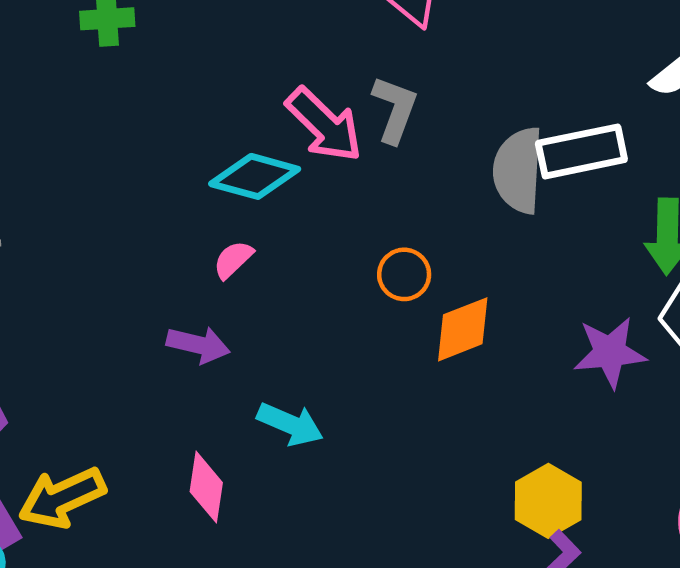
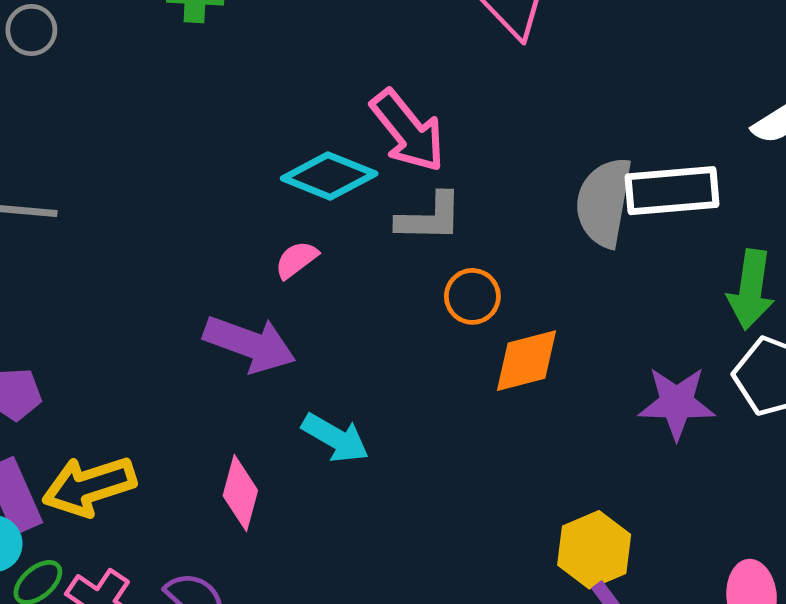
gray L-shape: (395, 109) -> (430, 218), moved, turned 64
purple arrow: (198, 345) -> (250, 344), size x1.4

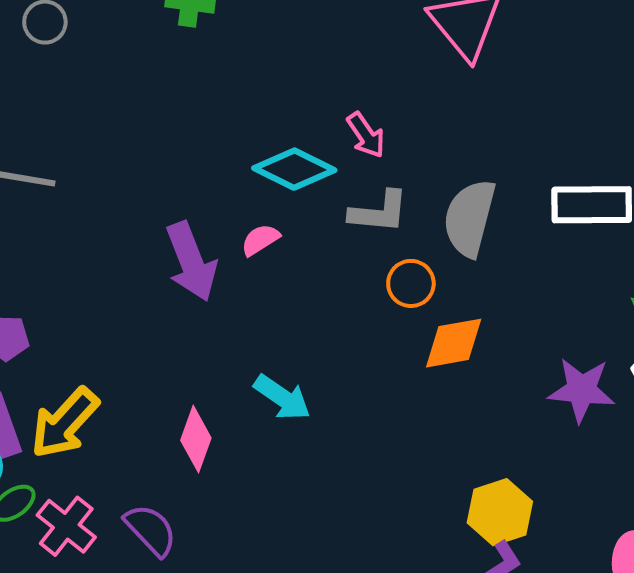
pink arrow: (408, 131) -> (366, 135), size x0.6
gray semicircle: (604, 202) -> (469, 218), moved
purple arrow: (250, 344) -> (191, 262), moved, turned 44
yellow arrow: (89, 486) -> (65, 423), turned -34

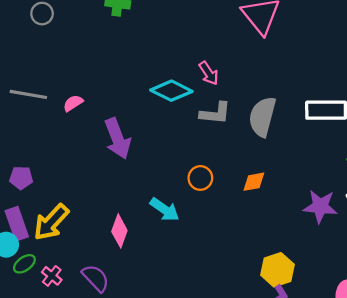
pink semicircle: (260, 240) -> (73, 103), moved
orange circle: (411, 283) -> (200, 178), moved
orange diamond: (454, 343) -> (254, 182), size x0.7
pink cross: (66, 526) -> (52, 276), size x0.7

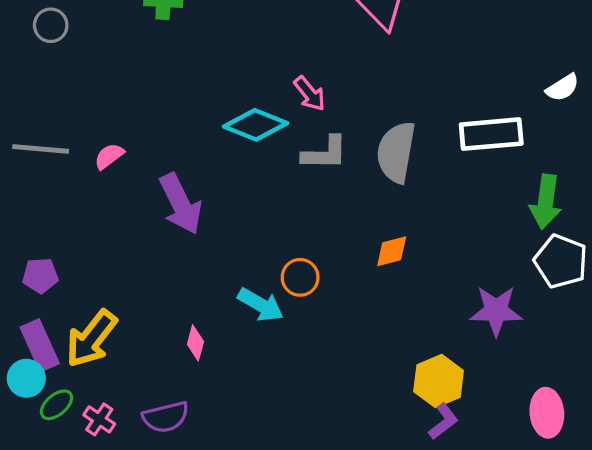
orange circle: (200, 178) -> (300, 277), moved
purple star: (320, 206) -> (496, 311), moved
pink diamond: (119, 231) -> (195, 343), size x0.7
purple semicircle: (96, 278) -> (166, 417), turned 124

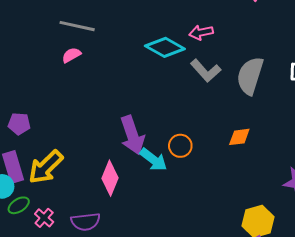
pink arrow: (310, 94) -> (201, 32), turned 110
gray line: (41, 149) -> (77, 26), moved
gray L-shape: (325, 153) -> (206, 71), turned 40
purple arrow: (181, 204) -> (132, 135), moved
pink diamond: (195, 343) -> (110, 178), size x1.6

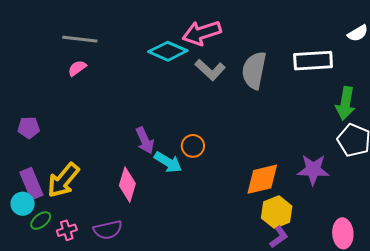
pink arrow: (201, 32) -> (202, 33), size x1.6
purple pentagon: (19, 124) -> (29, 128), moved
purple arrow: (132, 135) -> (145, 140), size x0.7
orange diamond: (239, 137) -> (262, 179), moved, size x1.6
pink cross: (44, 218) -> (67, 230), turned 36

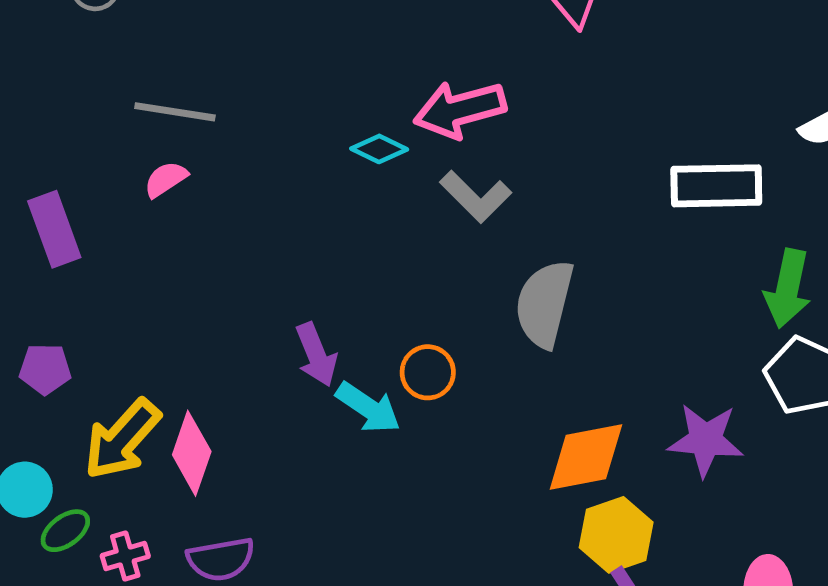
cyan diamond: (168, 51) -> (379, 149), size x0.6
gray semicircle: (254, 70) -> (544, 304), moved
purple pentagon: (29, 128) -> (45, 369), moved
purple rectangle: (31, 184) -> (54, 229), moved
pink diamond: (127, 185) -> (192, 453), moved

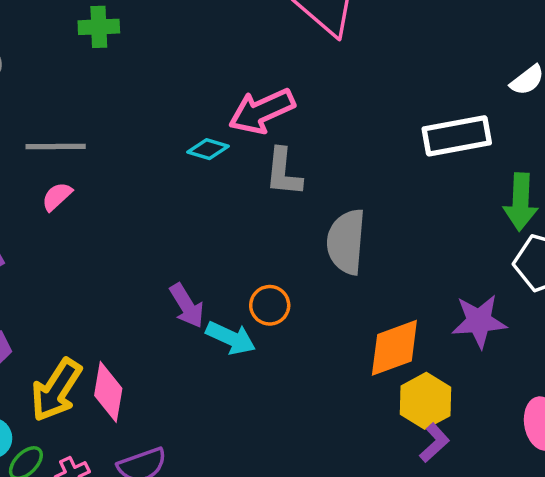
gray L-shape: (476, 196) -> (284, 172), turned 60

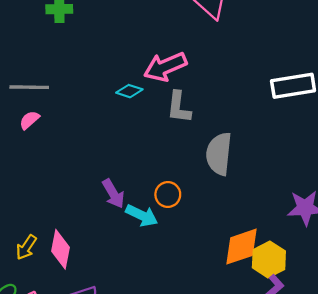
orange diamond: (394, 348) -> (241, 247), moved
yellow arrow: (56, 390) -> (26, 247), size x0.6

